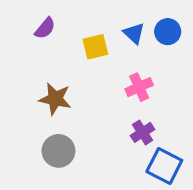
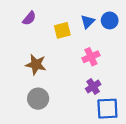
blue triangle: (134, 33) -> (88, 22), turned 32
blue square: (164, 166) -> (107, 109), turned -30

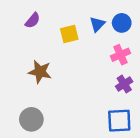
pink cross: (91, 57) -> (120, 55), moved
purple cross: (93, 87) -> (124, 84), moved
gray circle: (38, 99) -> (31, 119), moved

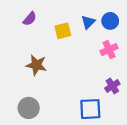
purple cross: (124, 84) -> (112, 86), moved
blue square: (119, 121) -> (90, 109), moved

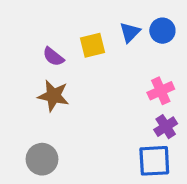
purple semicircle: (30, 19) -> (53, 57), moved, turned 88
pink cross: (109, 50) -> (161, 91), moved
blue square: (90, 109) -> (154, 161), moved

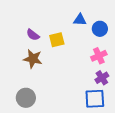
blue circle: (162, 31) -> (100, 29), moved
blue triangle: (130, 32) -> (80, 20), turned 48
yellow square: (92, 45) -> (57, 40), moved

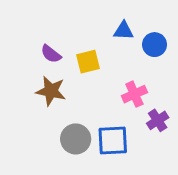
pink cross: (99, 56) -> (134, 94), moved
gray circle: (26, 98) -> (76, 139), moved
blue square: (95, 99) -> (113, 141), moved

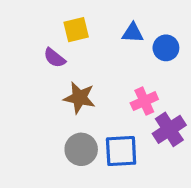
yellow square: (88, 62) -> (76, 30), moved
brown star: (51, 91) -> (79, 98), moved
purple cross: (158, 120) -> (169, 129), size x1.4

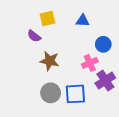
blue circle: (166, 48) -> (103, 44), moved

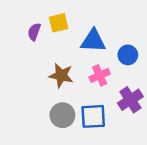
blue triangle: (83, 21) -> (93, 41), moved, size x1.5
purple semicircle: (34, 36) -> (34, 32), moved, turned 72
pink cross: (90, 63) -> (100, 75), moved

